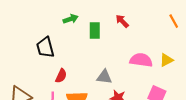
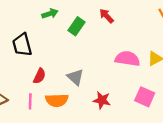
green rectangle: (95, 31) -> (76, 26), turned 35
gray triangle: (104, 77) -> (75, 77), moved, turned 35

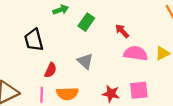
red arrow: (107, 16) -> (122, 31), moved
gray triangle: (75, 77) -> (85, 61), moved
pink square: (145, 97) -> (139, 90), moved, turned -30

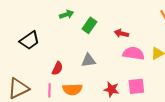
red arrow: (122, 31) -> (121, 33), turned -32
black trapezoid: (34, 40) -> (29, 40), moved, turned -110
gray triangle: (85, 61) -> (88, 60), turned -49

